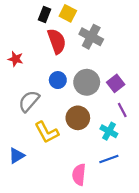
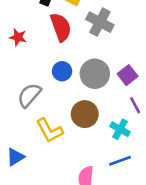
red star: (16, 59) -> (18, 37), moved

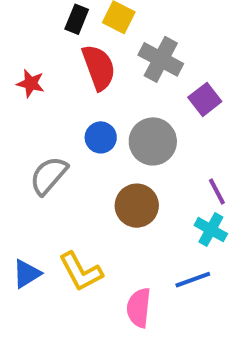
purple square: (128, 75) -> (205, 99), moved
cyan cross: (120, 129) -> (211, 230), moved
yellow L-shape: (49, 130) -> (81, 272), moved

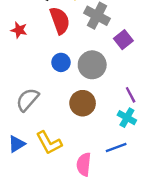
gray semicircle: (49, 176) -> (27, 100), moved

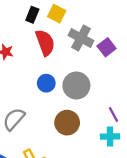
purple square: (123, 40) -> (107, 47), moved
cyan cross: (127, 118) -> (110, 137), turned -30

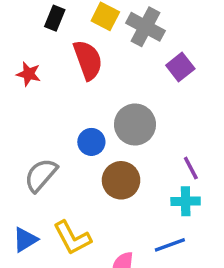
black rectangle: (32, 15) -> (55, 18), moved
gray cross: (81, 38) -> (145, 27), moved
blue circle: (46, 83) -> (91, 142), moved

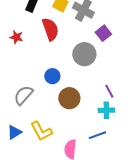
gray circle: (135, 124) -> (84, 54), moved

